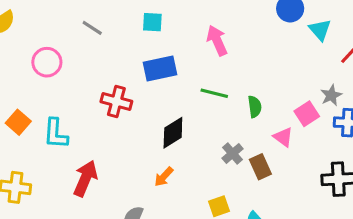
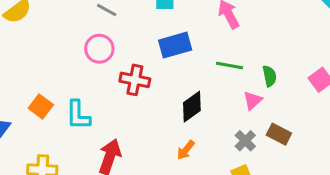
pink circle: (47, 62) -> (99, 49), moved
pink triangle: (283, 137) -> (253, 100), moved, turned 45
gray cross: (233, 154) -> (245, 141), moved
brown rectangle: (260, 167) -> (279, 134), turned -35

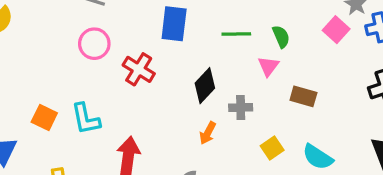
blue rectangle: (175, 45) -> (174, 24), turned -56
red cross: (135, 80) -> (139, 69), turned 32
gray cross: (245, 141) -> (241, 108), moved, turned -35

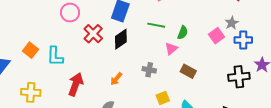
green semicircle: (281, 37) -> (183, 33), turned 32
black diamond: (205, 86) -> (121, 39), moved
orange arrow: (208, 133) -> (116, 79), moved

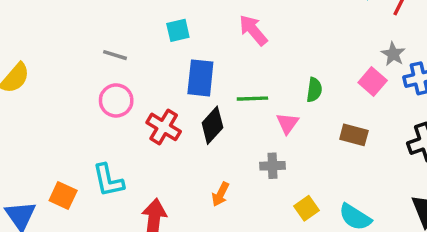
green line: (156, 25) -> (252, 99), moved
pink triangle: (171, 49) -> (287, 123), moved
orange square: (30, 50) -> (63, 196), moved
brown rectangle: (188, 71) -> (354, 135), moved

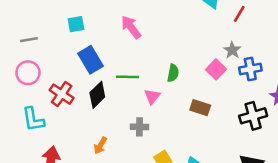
gray line: (115, 55) -> (29, 40), turned -30
blue rectangle: (200, 78) -> (90, 60), turned -40
cyan L-shape: (108, 180) -> (33, 119), moved

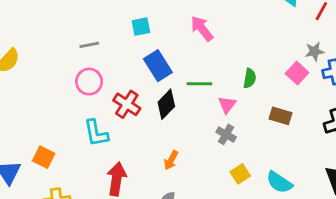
gray star: (232, 50) -> (314, 51), turned 30
gray cross: (140, 127) -> (226, 134), moved, turned 30

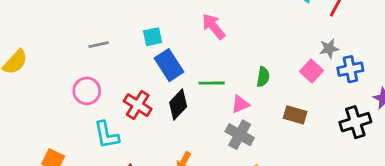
cyan square: (141, 27) -> (153, 37), moved
pink circle: (89, 82) -> (87, 91), moved
pink triangle: (227, 105) -> (240, 104), turned 30
gray cross: (226, 134) -> (240, 135), size x1.4

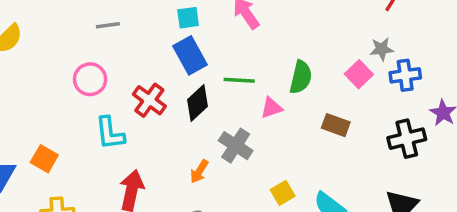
cyan square: (153, 37) -> (188, 18), moved
green semicircle: (263, 77) -> (301, 77), size x1.4
gray cross: (240, 135) -> (236, 146), moved

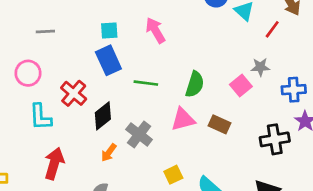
blue cross: (405, 75) -> (294, 90), moved
black diamond: (198, 103) -> (103, 116), moved
pink triangle: (271, 108) -> (183, 119), moved, size x1.4

